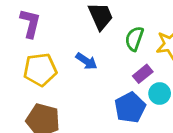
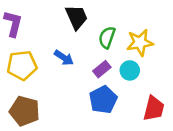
purple rectangle: (143, 74) -> (102, 69), moved
cyan circle: (160, 94) -> (130, 70), moved

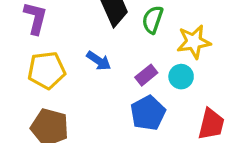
green semicircle: (107, 37) -> (153, 20), moved

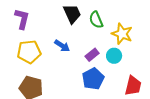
green semicircle: (153, 20) -> (96, 20), turned -42
yellow star: (194, 42) -> (122, 34), turned 30

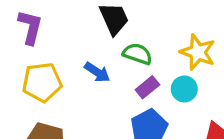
green semicircle: (96, 20) -> (137, 54), moved, turned 132

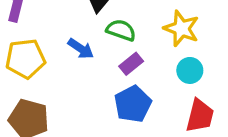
cyan circle: (184, 89) -> (190, 70), moved

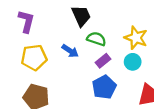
cyan circle: (190, 70) -> (133, 62), moved

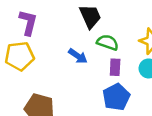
yellow pentagon: (34, 57) -> (19, 56), moved
purple rectangle: (103, 61) -> (115, 67), turned -48

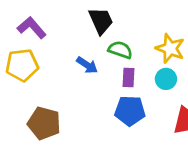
purple L-shape: (28, 23) -> (32, 28), turned -55
blue pentagon: (116, 97) -> (130, 111), turned 30

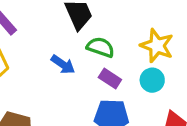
purple rectangle: (129, 78) -> (110, 79), turned -60

